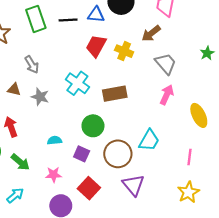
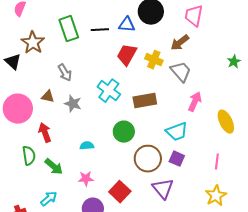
gray trapezoid: (166, 64) -> (181, 72), moved
cyan trapezoid: (149, 140) -> (177, 132), moved, turned 40
purple square: (82, 154) -> (177, 159), moved

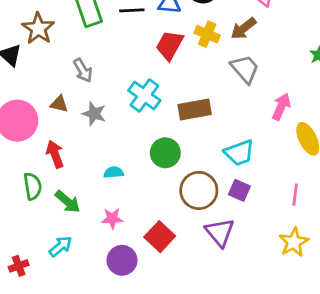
yellow cross: (154, 60) -> (207, 34), moved
pink arrow: (195, 102) -> (281, 107), moved

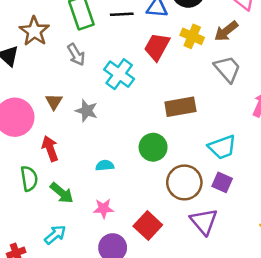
gray arrow: (83, 70) -> (76, 55), moved
cyan cross: (144, 96) -> (119, 74), moved
brown triangle: (59, 104) -> (54, 102), turned 48

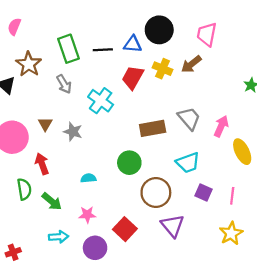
gray trapezoid: (227, 69) -> (189, 118), moved
purple square: (222, 182) -> (203, 193), moved
cyan arrow: (55, 235) -> (59, 237), moved, turned 36

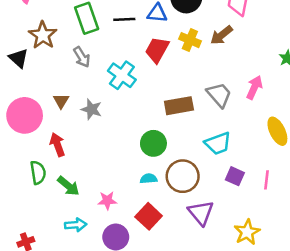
pink arrow: (221, 126) -> (254, 87), moved
cyan semicircle: (88, 178) -> (149, 179), moved
yellow star: (231, 233) -> (247, 232), moved

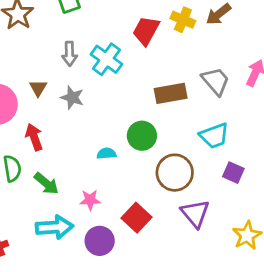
gray arrow: (82, 57) -> (70, 54), moved, turned 30
cyan semicircle: (149, 179) -> (106, 153), moved
cyan arrow: (76, 225) -> (55, 227), size x1.5

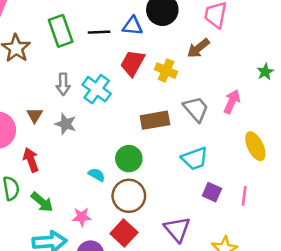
yellow cross: (183, 20) -> (166, 71), moved
cyan semicircle: (106, 153) -> (97, 175), turned 35
brown circle: (175, 173) -> (129, 196), moved

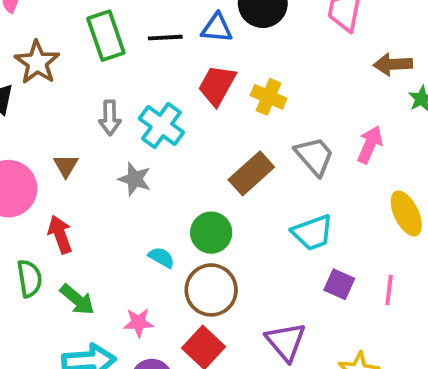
brown arrow: (198, 48) -> (393, 64), moved, turned 35
brown rectangle: (155, 120) -> (251, 173), turned -32
gray star: (66, 124) -> (135, 179), moved

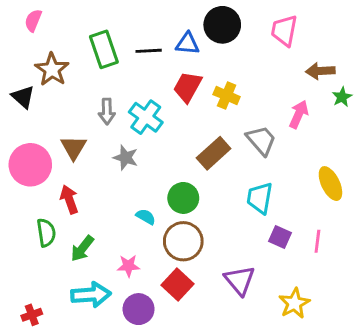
pink arrow: (370, 145) -> (299, 114), moved
brown triangle: (66, 166) -> (74, 147), size x1.4
cyan trapezoid: (313, 233) -> (260, 198), turned 120
green arrow: (77, 300) -> (82, 248), turned 88

